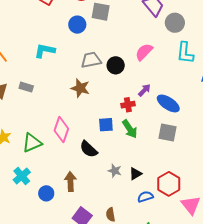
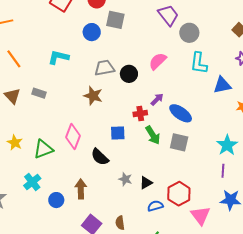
green arrow: (130, 129) -> (153, 135), moved

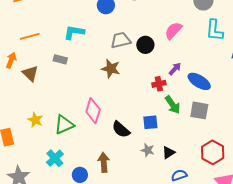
orange line: (14, 59) -> (30, 36), turned -66
gray rectangle: (39, 93) -> (60, 59), moved
blue square: (118, 133) -> (150, 122), moved
red hexagon: (179, 194) -> (213, 152), moved

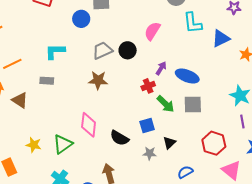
black triangle: (169, 153) -> (169, 143), moved

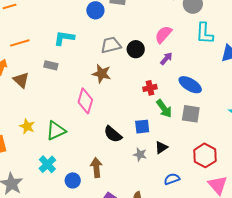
purple arrow: (161, 68) -> (166, 59), moved
pink diamond: (89, 125) -> (85, 101), moved

